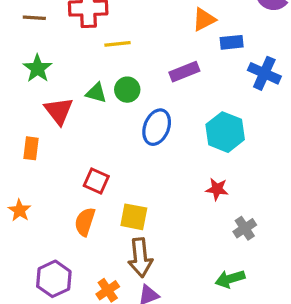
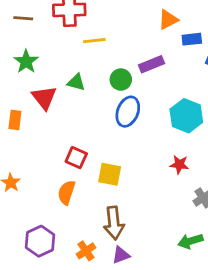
green circle: (127, 90) -> (121, 80), moved
orange rectangle: (31, 148) -> (15, 120), moved
yellow square: (134, 217) -> (110, 174), moved

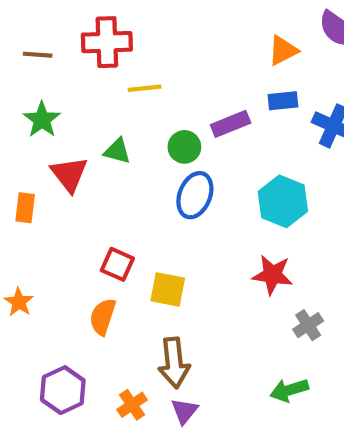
orange triangle: (168, 20) -> (283, 50), moved
blue rectangle: (192, 39) -> (283, 101), moved
red star: (179, 165) -> (272, 275), size x1.4
purple triangle: (121, 255) -> (184, 411), turned -30

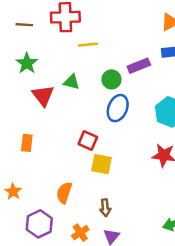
orange rectangle: (25, 208) -> (27, 143), moved
red square: (117, 264) -> (88, 140), moved
orange star: (19, 302) -> (13, 192), moved
orange semicircle: (103, 317) -> (64, 193), moved
brown arrow: (174, 363) -> (105, 208), size x0.6

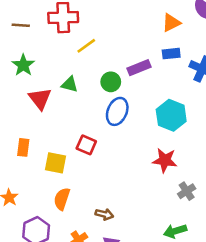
yellow line: (88, 45) -> (86, 46), turned -30
yellow square: (102, 164) -> (55, 163), moved
brown arrow: (105, 208) -> (104, 214), turned -70

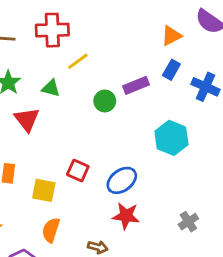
blue rectangle: (171, 54) -> (171, 70), turned -54
green triangle: (70, 84) -> (51, 88), moved
blue ellipse: (117, 111) -> (122, 180), moved, turned 32
red star: (165, 160) -> (126, 216), moved

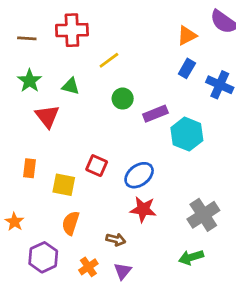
yellow line: (78, 61) -> (109, 60), moved
purple rectangle: (136, 85) -> (155, 114), moved
gray cross: (188, 222) -> (203, 215), size x1.6

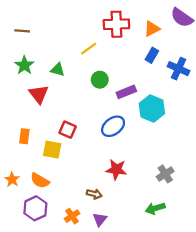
red cross: (72, 30) -> (116, 24), moved
red square: (97, 166) -> (68, 130), moved
blue ellipse: (139, 175) -> (113, 126), moved
gray cross: (203, 215) -> (165, 174), size x0.7
orange semicircle: (71, 223) -> (40, 181), moved, turned -78

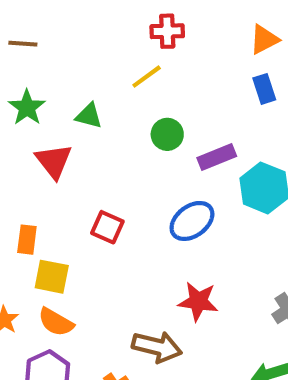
red cross: (116, 24) -> (167, 31), moved, size x0.7
blue rectangle: (152, 55) -> (264, 89), turned -48
yellow square: (52, 150) -> (52, 277), moved
brown arrow: (94, 194) -> (157, 347), size x1.6

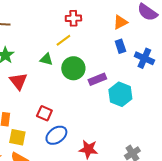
green triangle: (89, 116) -> (46, 59), moved
green circle: (167, 134) -> (73, 68), size x1.5
blue ellipse: (192, 221) -> (56, 135), moved

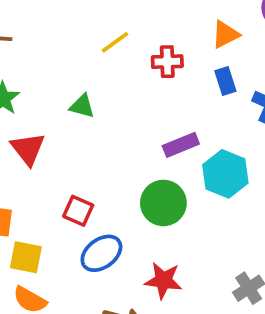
red cross: (73, 18) -> (167, 62), moved
yellow line: (63, 40) -> (115, 42), moved
green circle: (73, 68) -> (163, 203), moved

